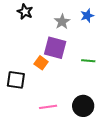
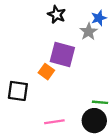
black star: (25, 12) -> (57, 15), moved
gray star: (62, 22) -> (89, 32), moved
green line: (88, 61) -> (100, 102), moved

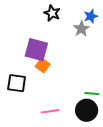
purple square: (62, 54) -> (36, 50), moved

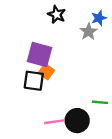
black square: (17, 83) -> (34, 81), moved
black circle: (87, 110) -> (77, 121), moved

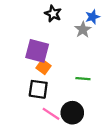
black square: (34, 81) -> (38, 89), moved
green line: (100, 102) -> (83, 79), moved
pink line: (54, 122) -> (51, 114), turned 42

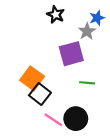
purple square: (37, 51) -> (71, 54), moved, turned -30
orange square: (44, 67) -> (32, 78), moved, size x1.5
black square: (38, 89) -> (40, 94), turned 30

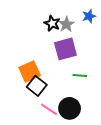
black star: (56, 15) -> (52, 23), moved
gray star: (87, 31) -> (66, 24), moved
orange square: (32, 78) -> (30, 71), turned 30

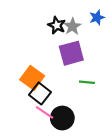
orange square: (30, 71) -> (32, 78), turned -30
black circle: (70, 108) -> (62, 118), moved
pink line: (49, 109) -> (44, 112), moved

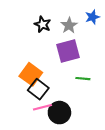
black star: (57, 25) -> (42, 24), moved
pink line: (44, 112) -> (42, 107), turned -48

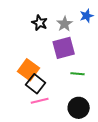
black circle: (59, 113) -> (79, 108), moved

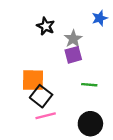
gray star: (65, 24) -> (73, 39), moved
purple square: (64, 48) -> (73, 55), size x0.7
orange square: (29, 70) -> (33, 80), turned -35

